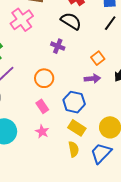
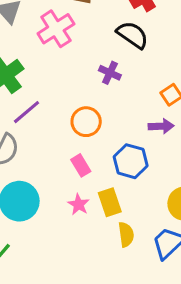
yellow rectangle: (77, 128) -> (110, 202), moved, turned 36

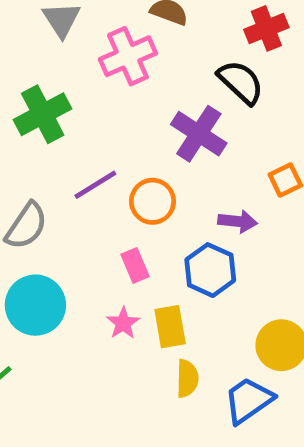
purple cross: (110, 73) -> (199, 134), size x1.6
purple line: (27, 112) -> (95, 185), moved
purple arrow: (161, 126) -> (238, 221), moved

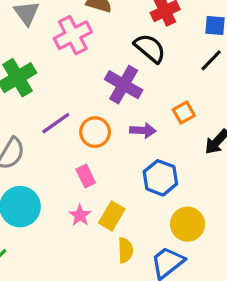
purple arrow: (238, 221) -> (143, 130), moved
blue hexagon: (210, 270) -> (160, 178), moved
yellow rectangle: (170, 327) -> (112, 216), turned 44

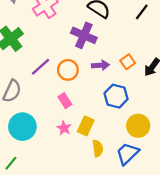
orange square: (184, 113) -> (128, 62), moved

